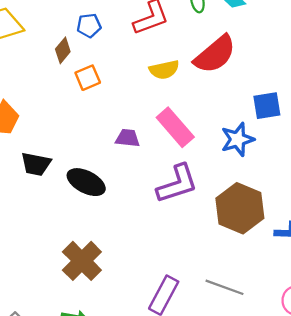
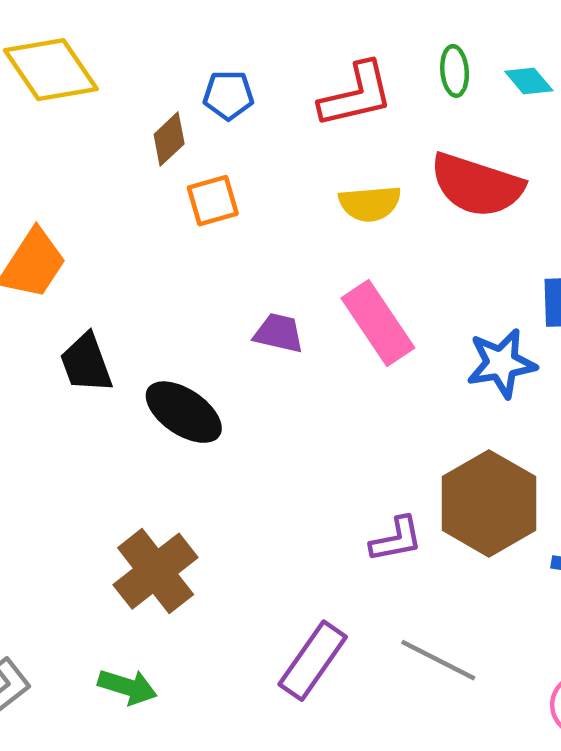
red semicircle: (215, 54) -> (477, 185), turned 51
black trapezoid: (36, 164) -> (86, 363), turned 52
purple L-shape: (177, 184) -> (396, 539), moved, size x0.6

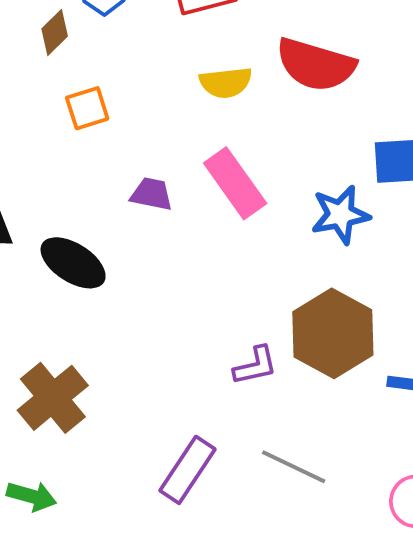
orange square: (213, 201) -> (87, 108), moved

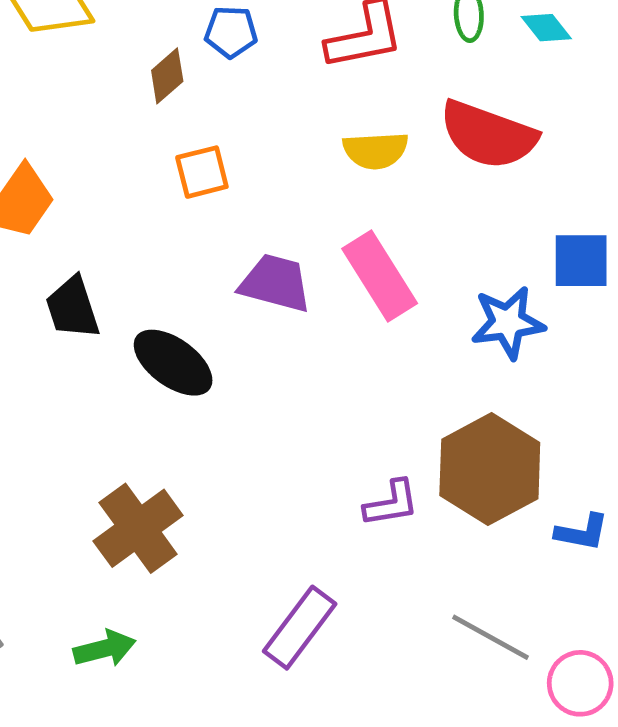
purple trapezoid: (152, 194) -> (275, 283), size x1.4
gray line: (294, 467) -> (490, 637), moved
green arrow: (32, 496) -> (105, 649), turned -33

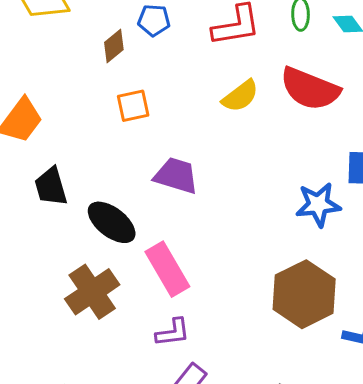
yellow semicircle: (375, 150) -> (240, 96), turned -36
pink rectangle: (380, 276) -> (167, 269), moved
purple L-shape: (391, 503) -> (173, 332), moved
brown cross: (138, 528) -> (92, 292), moved

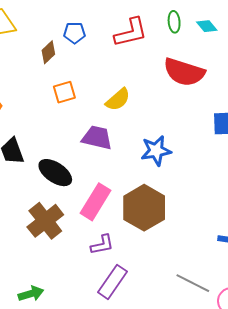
yellow semicircle: (240, 96) -> (118, 100), moved
blue star: (318, 205) -> (156, 151), moved
pink rectangle: (167, 269) -> (96, 202), turned 66
brown hexagon: (304, 294) -> (144, 208), moved

